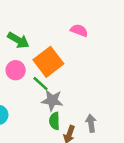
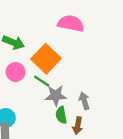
pink semicircle: (79, 30) -> (71, 23), size x1.5
gray arrow: (91, 123) -> (84, 101), moved

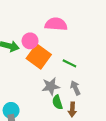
pink circle: (16, 72) -> (30, 41), moved
green line: (42, 81) -> (69, 63), moved

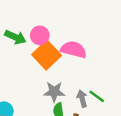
pink semicircle: (56, 24) -> (74, 50), moved
green line: (69, 63) -> (97, 96), moved

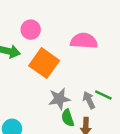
pink circle: (40, 35) -> (31, 30), moved
pink semicircle: (74, 50) -> (84, 41), moved

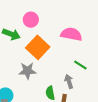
green line: (103, 95) -> (80, 65), moved
gray star: (59, 99) -> (28, 71), moved

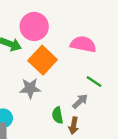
pink circle: (31, 20) -> (34, 26), size x1.5
gray arrow: (69, 81) -> (80, 101), turned 64

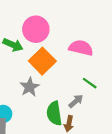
gray star: (30, 88) -> (30, 87), turned -30
green semicircle: (58, 115) -> (54, 113), size x1.5

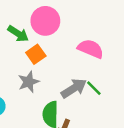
orange square: (42, 61) -> (36, 54), moved, size x0.7
gray arrow: (76, 101) -> (74, 88), moved, size x1.5

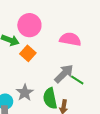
gray star: (29, 82) -> (25, 93), moved
green line: (94, 88) -> (77, 80), moved

